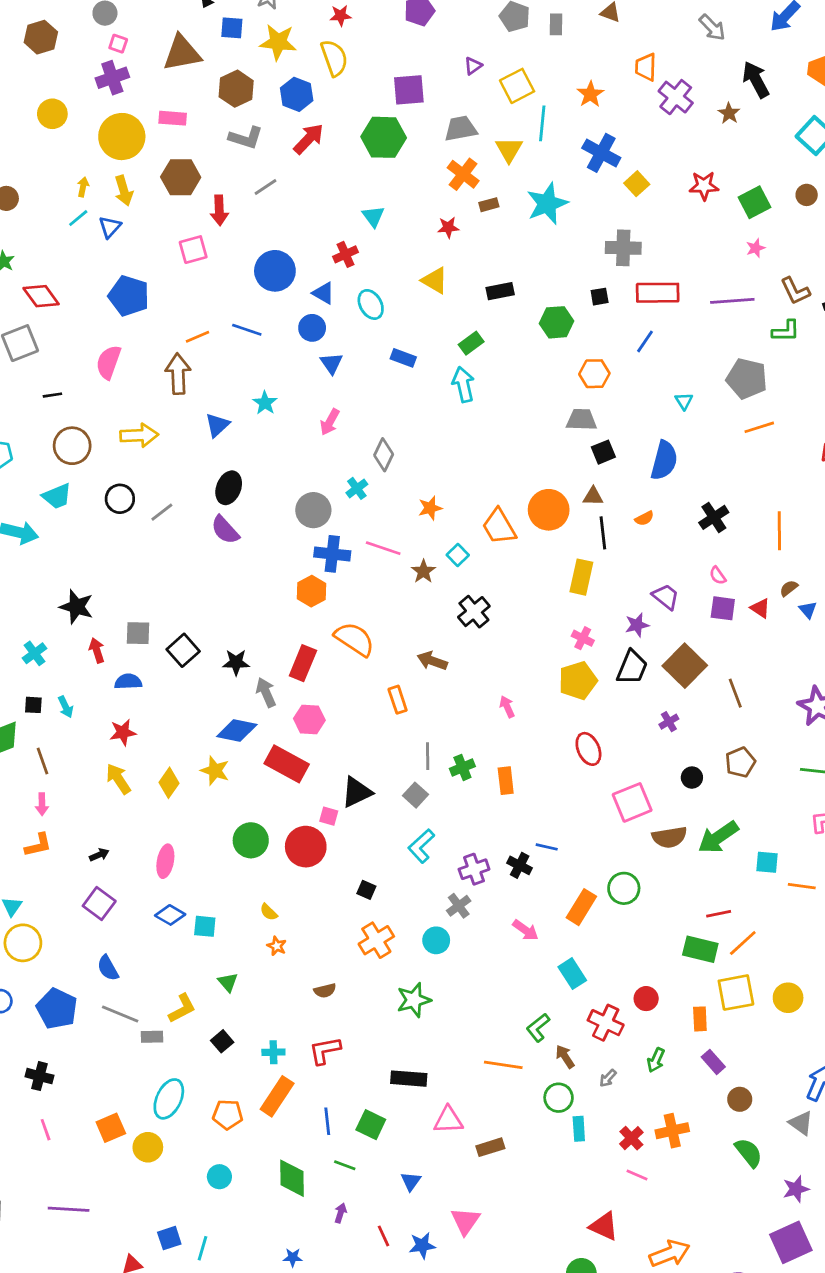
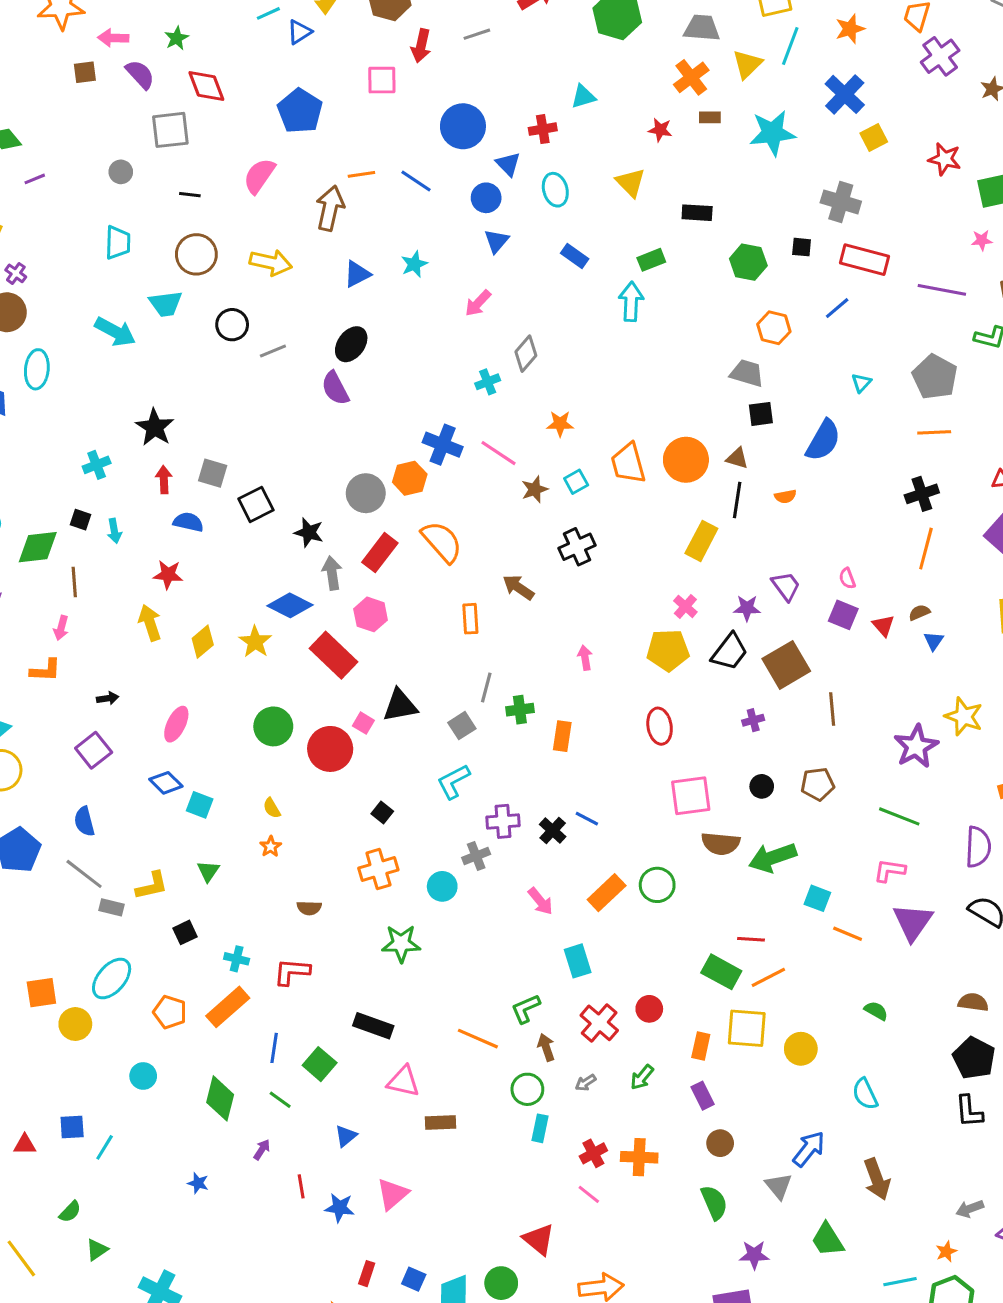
cyan triangle: (373, 216) -> (583, 97), turned 35
gray circle: (313, 510) -> (366, 493), moved
black cross: (714, 517) -> (922, 494), moved

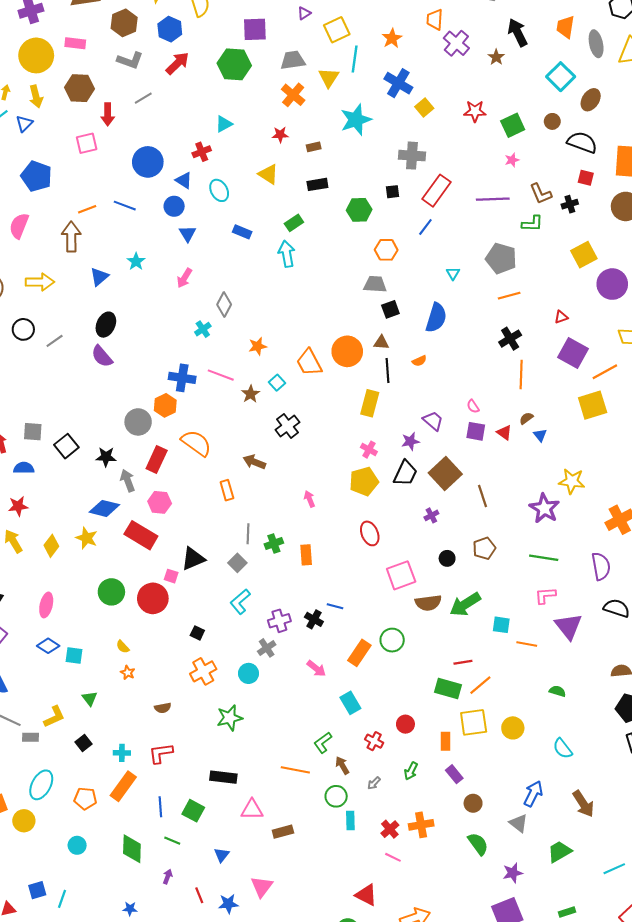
brown rectangle: (710, 117) -> (314, 147), moved
red rectangle: (865, 260) -> (436, 191), turned -56
red cross: (599, 1023) -> (374, 741), size x0.7
green trapezoid: (828, 1240) -> (559, 852), turned 105

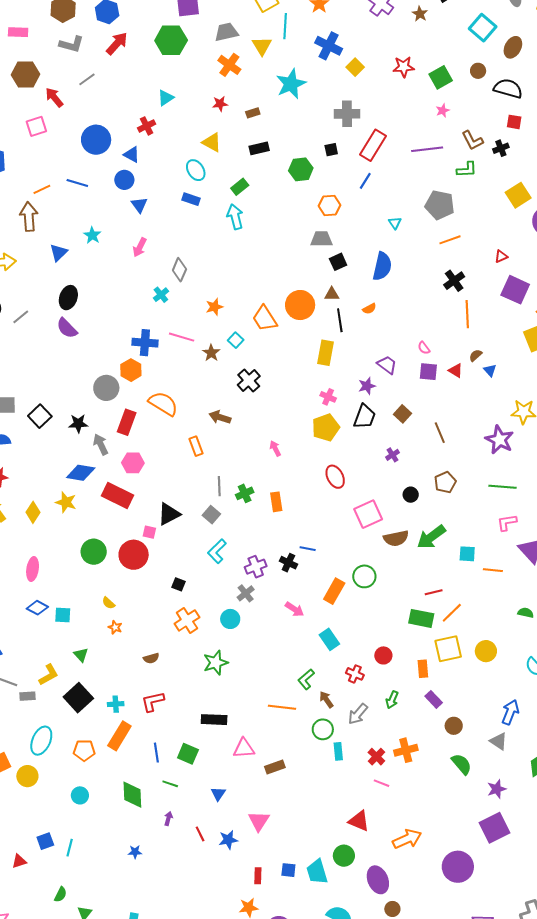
red arrow: (108, 114) -> (54, 97), turned 145
cyan ellipse: (219, 190) -> (196, 170), moved
brown square: (445, 473) -> (403, 414), size x0.6
black square: (83, 743) -> (78, 698), size x1.8
gray arrow: (374, 783) -> (358, 714), size x1.6

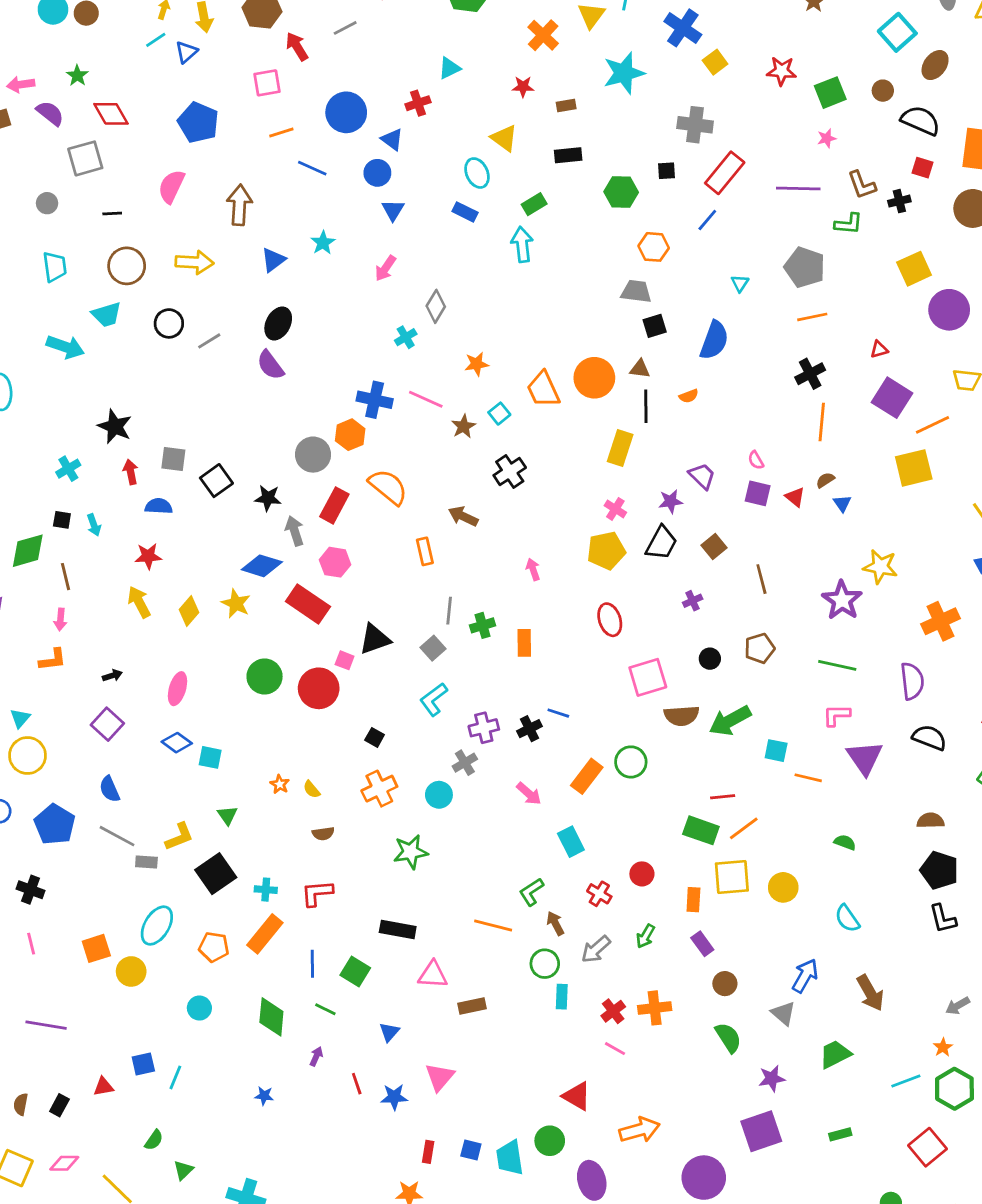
orange line: (42, 189) -> (281, 133), moved
black cross: (288, 563) -> (529, 729), turned 30
yellow semicircle: (108, 603) -> (312, 789), moved

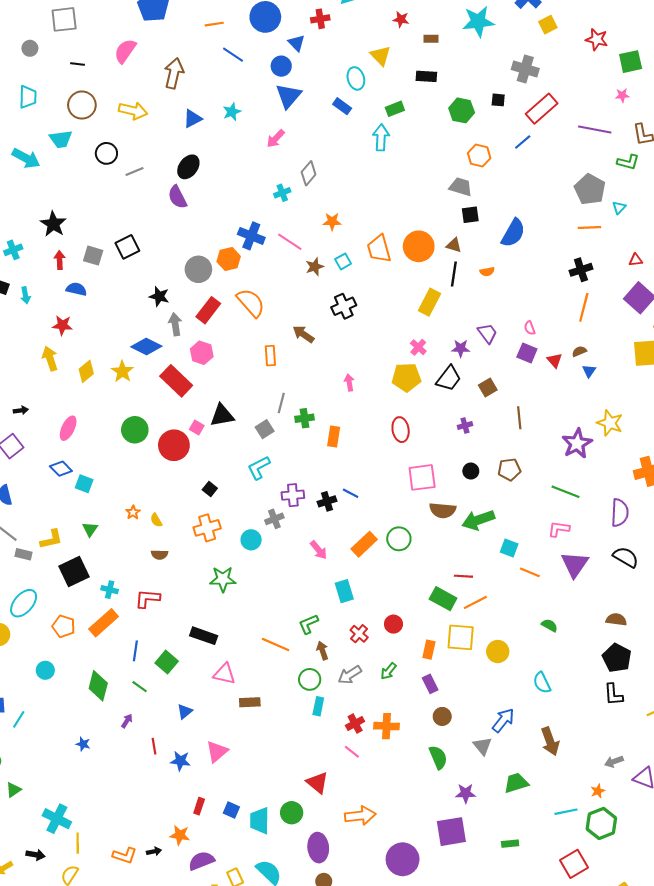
blue triangle: (393, 210) -> (288, 96), size x1.5
cyan triangle: (740, 283) -> (619, 208), moved
black square: (216, 481) -> (127, 247), moved

